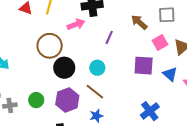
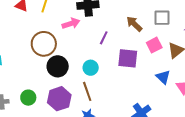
purple square: (144, 66) -> (128, 58), moved
brown line: (95, 92) -> (87, 91), turned 30

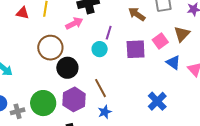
pink square: (154, 45) -> (160, 41), moved
cyan circle: (91, 68) -> (100, 49), moved
green circle: (28, 98) -> (43, 103), size x1.6

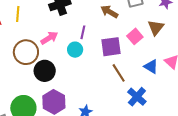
pink arrow: (74, 23) -> (49, 38), moved
blue triangle: (173, 62) -> (151, 67), moved
brown line: (101, 88) -> (119, 73), moved

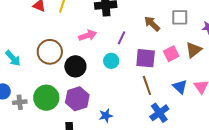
cyan circle: (75, 50) -> (111, 61), moved
brown circle: (26, 52) -> (50, 52), moved

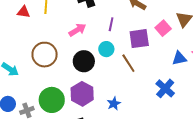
black circle: (75, 66) -> (84, 61), moved
brown line: (147, 85) -> (128, 63), moved
blue triangle: (180, 87) -> (179, 58), turned -42

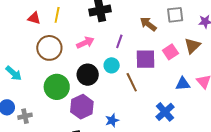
brown circle: (45, 55) -> (49, 48), moved
green circle: (52, 100) -> (57, 87), moved

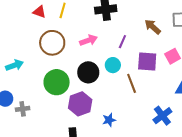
cyan arrow: (14, 73) -> (15, 65), turned -66

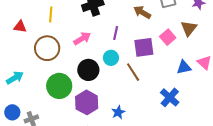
red triangle: (39, 12) -> (20, 27), moved

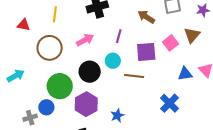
brown line: (133, 72) -> (134, 76), turned -54
blue circle: (12, 112) -> (46, 107), moved

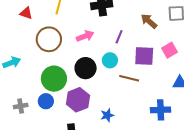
blue cross: (169, 103) -> (161, 110), turned 36
blue circle: (46, 107) -> (46, 101), moved

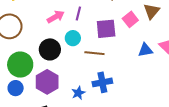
pink arrow: (85, 36) -> (56, 17), moved
blue cross: (161, 110) -> (102, 82), moved

